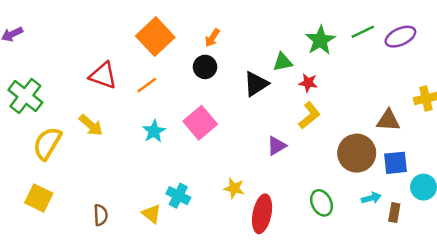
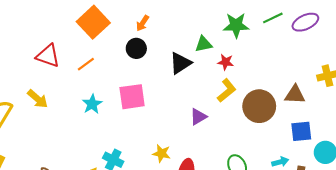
green star: (320, 40) -> (236, 25), turned 30
pink square: (200, 123) -> (132, 97), turned 32
brown circle: (357, 153) -> (259, 106), moved

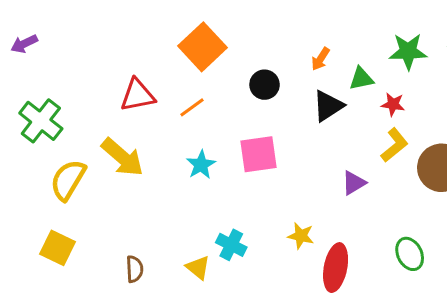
orange arrow: (143, 23) -> (320, 59), moved
red triangle: (48, 56) -> (138, 95), turned -30
yellow arrow: (38, 99) -> (122, 157), size x1.4

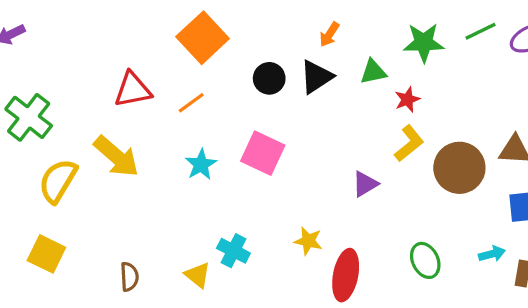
orange arrow: (320, 59) -> (329, 34), moved
red star: (393, 104) -> (407, 99), turned -30
black triangle: (328, 106) -> (316, 77), moved
pink square: (258, 154) -> (263, 153), turned 33

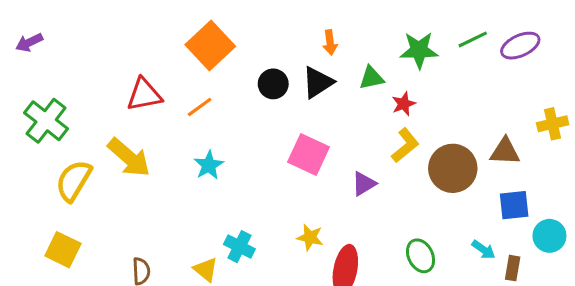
orange arrow: (329, 34) -> (330, 42), turned -40
pink square: (263, 153) -> (308, 155), moved
cyan arrow: (492, 254) -> (483, 250), turned 50

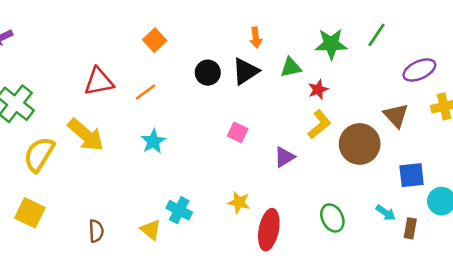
green line: (473, 39) -> (377, 35), turned -30
orange square: (210, 46) -> (155, 40), size x0.6
purple ellipse: (520, 46) -> (419, 70), moved
brown triangle: (505, 151) -> (396, 115), moved, turned 44
pink square: (308, 155) -> (238, 132), size x0.6

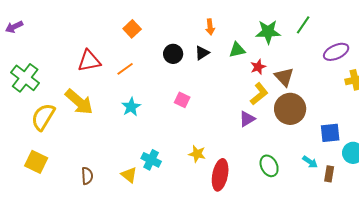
black triangle: (245, 71) -> (202, 53), size x0.7
brown triangle: (396, 115) -> (284, 77), moved
pink square: (238, 132) -> (182, 100), moved
purple triangle: (284, 157) -> (247, 119), moved

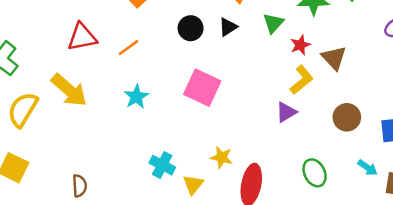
green triangle: (237, 50) -> (273, 23), turned -36
pink square: (182, 100) -> (202, 88), size x1.8
brown circle: (290, 109) -> (347, 117), moved, size x0.7
yellow triangle: (129, 175) -> (193, 184), moved, turned 30

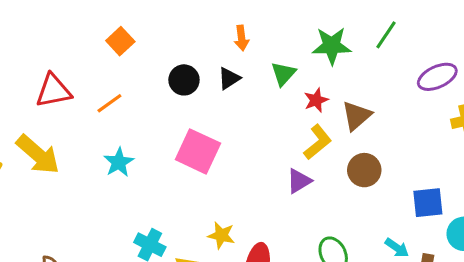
brown triangle: (334, 58) -> (356, 116), turned 32
brown circle: (347, 117) -> (364, 170), moved

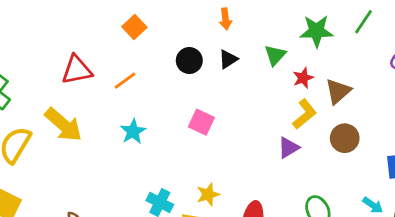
orange arrow: (241, 38) -> (225, 19), moved
pink square: (198, 151) -> (201, 122), size x0.7
yellow star: (221, 235) -> (208, 194), moved, turned -30

